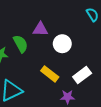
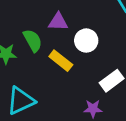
yellow rectangle: (50, 74) -> (61, 61), moved

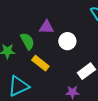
yellow rectangle: (61, 61) -> (40, 63), moved

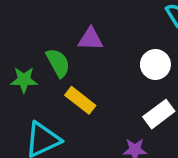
white circle: (67, 41) -> (155, 64), moved

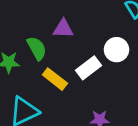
white rectangle: (159, 114) -> (89, 68), moved

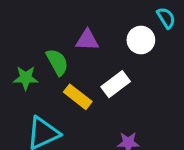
white circle: (117, 50) -> (141, 40), moved

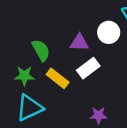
purple triangle: (87, 40) -> (79, 43), moved
green star: (26, 78) -> (24, 76), moved

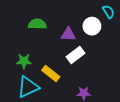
green semicircle: (41, 50) -> (37, 24), moved, turned -60
yellow rectangle: (58, 78) -> (51, 74), moved

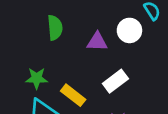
green semicircle: (37, 24) -> (55, 28), turned 84
white rectangle: (75, 55) -> (115, 81), moved

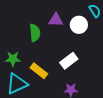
green semicircle: (55, 28) -> (35, 33), moved
purple triangle: (97, 42) -> (56, 20), moved

